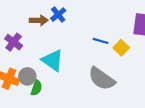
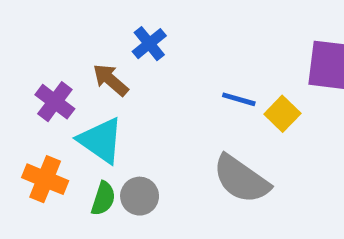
brown arrow: (39, 20) -> (111, 80), moved, turned -138
cyan triangle: (52, 60) -> (101, 140), moved
gray circle: (27, 76) -> (140, 196), moved

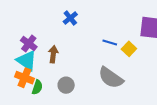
brown arrow: (111, 80) -> (53, 54), moved, turned 56
cyan triangle: (101, 140) -> (27, 61), moved
green semicircle: (103, 199) -> (37, 87), moved

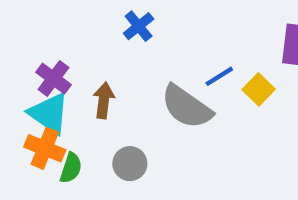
blue line: (110, 42) -> (219, 76), turned -48
gray semicircle: (111, 78) -> (187, 107), moved

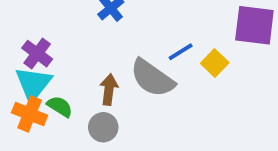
brown arrow: (104, 100) -> (109, 89), moved
cyan triangle: (49, 113) -> (33, 84), turned 33
green semicircle: (71, 168) -> (60, 106), moved, turned -76

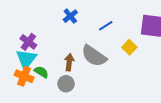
blue line: (181, 52) -> (106, 26), moved

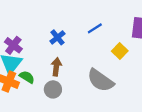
blue cross: (70, 16) -> (57, 37), moved
gray semicircle: (94, 56) -> (100, 80), moved

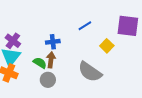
blue cross: (57, 37) -> (53, 42), moved, turned 32
green semicircle: (27, 77) -> (40, 63), moved

